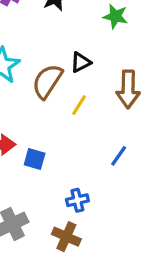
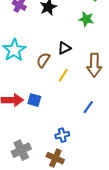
brown semicircle: (47, 81) -> (43, 60), size x0.7
blue square: (35, 159) -> (34, 100), moved

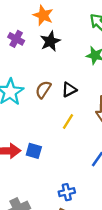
brown semicircle: (43, 60) -> (43, 90), moved

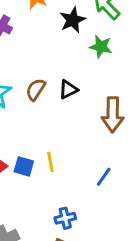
black star: (50, 41) -> (73, 20), moved
yellow line: (68, 121) -> (50, 162), moved, turned -42

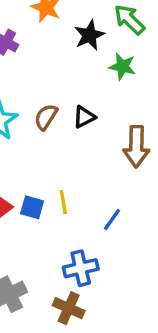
blue line: (104, 177) -> (112, 219), moved
blue cross: (65, 218) -> (81, 268), size x1.4

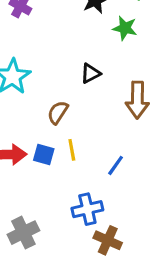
brown semicircle: (46, 117) -> (58, 112), moved
brown cross: (69, 308) -> (108, 240), moved

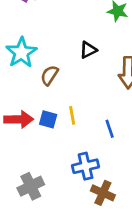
brown semicircle: (58, 112) -> (49, 75), moved
blue line: (116, 165) -> (110, 129), turned -54

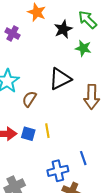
black triangle: (88, 50) -> (60, 79), size x1.6
blue line: (110, 129) -> (83, 158), moved

